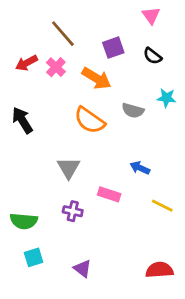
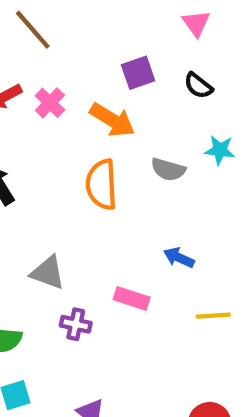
brown line: (63, 34) -> (33, 30), moved
orange semicircle: (90, 120) -> (102, 185), turned 52
gray triangle: (69, 168) -> (48, 273), moved, turned -40
yellow line: (162, 206) -> (213, 316), turned -30

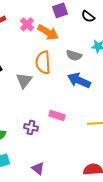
pink cross: (50, 103) -> (27, 24), moved
blue arrow: (179, 258) -> (79, 80), moved, size x1.6
gray triangle: (48, 273) -> (24, 80), moved, turned 48

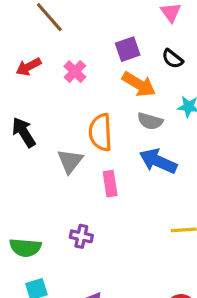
orange arrow: (48, 32) -> (139, 84), moved
pink rectangle: (57, 115) -> (110, 184), moved, turned 63

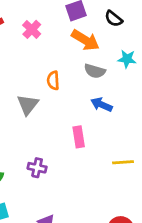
orange semicircle: (100, 132) -> (53, 80), size x0.6
blue arrow: (158, 161) -> (101, 105), size x0.7
pink rectangle: (110, 184) -> (79, 137), moved

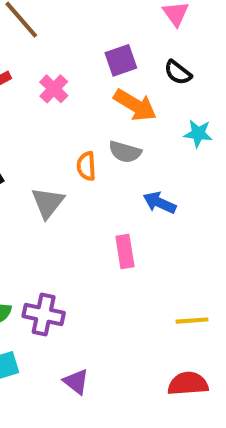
gray semicircle: (95, 71) -> (125, 152), moved
yellow line: (123, 162) -> (192, 321), moved
purple cross: (37, 168) -> (44, 314), moved, size x1.4

